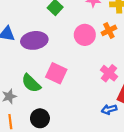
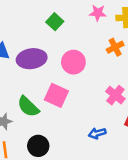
pink circle: (85, 35) -> (73, 62), moved
blue arrow: (109, 109) -> (97, 133), moved

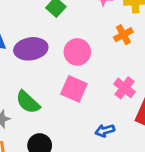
pink square: (56, 95) -> (74, 89), moved

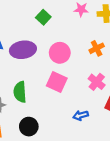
orange cross: (123, 35) -> (97, 48), moved
green semicircle: (28, 102) -> (20, 92), turned 42

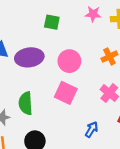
green square: (43, 17) -> (52, 22), turned -32
blue arrow: (81, 115) -> (92, 129), turned 136

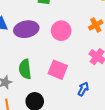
pink square: (66, 93) -> (58, 70), moved

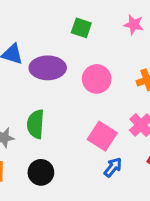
pink square: (58, 70) -> (102, 136), moved

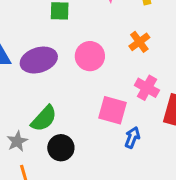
green semicircle: (36, 124) -> (44, 119), turned -124
black circle: (41, 172) -> (61, 148), moved

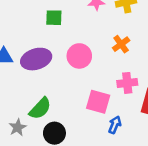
pink cross: (147, 88) -> (127, 83), turned -36

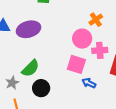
pink circle: (79, 56) -> (82, 39), moved
blue arrow: (115, 125) -> (89, 83), turned -88

